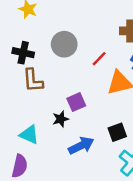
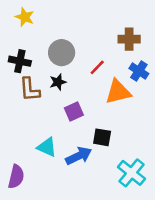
black star: (61, 119) -> (58, 82), moved
black square: (117, 132) -> (102, 137), moved, turned 30
cyan triangle: (29, 135) -> (47, 147), moved

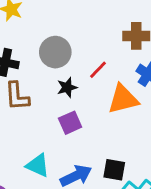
black star: (58, 82) -> (67, 87), moved
black square: (102, 137) -> (114, 170), moved

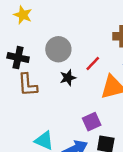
purple square: (70, 123) -> (92, 122), moved

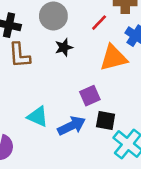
red line: (93, 63) -> (99, 23), moved

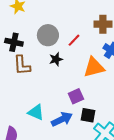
red line: (99, 23) -> (74, 40), moved

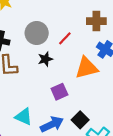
purple square: (76, 96) -> (59, 92), moved
black square: (88, 115) -> (80, 120), turned 35

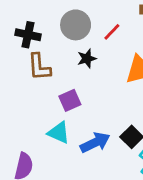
purple square: (59, 92) -> (70, 100), moved

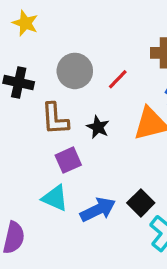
black star: (87, 59) -> (98, 127), moved, turned -30
brown L-shape: (39, 67) -> (55, 119), moved

